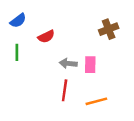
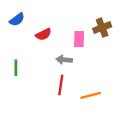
green line: (17, 52) -> (16, 68), moved
pink rectangle: (90, 65) -> (79, 39), moved

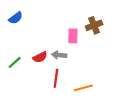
red semicircle: (43, 34) -> (40, 57), moved
green line: (16, 68) -> (15, 62), turned 48

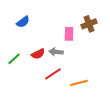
blue semicircle: (16, 18) -> (23, 22), moved
red line: (56, 78) -> (53, 74), turned 48

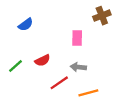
brown cross: (89, 24) -> (102, 16), moved
gray arrow: (56, 52) -> (78, 67), moved

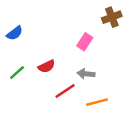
blue semicircle: (26, 25) -> (15, 33), moved
pink rectangle: (77, 38) -> (85, 42), turned 32

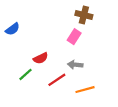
brown cross: (112, 17) -> (84, 15), moved, turned 35
green line: (17, 73) -> (26, 74), moved

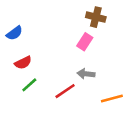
red semicircle: (41, 58) -> (23, 63), moved
orange line: (85, 90) -> (112, 98), moved

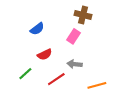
blue semicircle: (14, 33) -> (37, 29), moved
red semicircle: (23, 63) -> (45, 54), moved

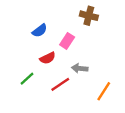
pink rectangle: (73, 36) -> (67, 41), moved
orange line: (97, 85) -> (104, 91), turned -42

